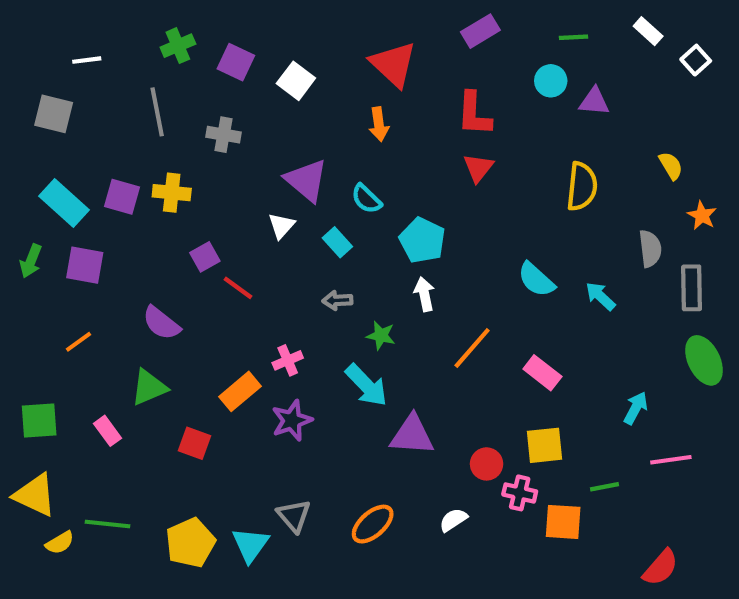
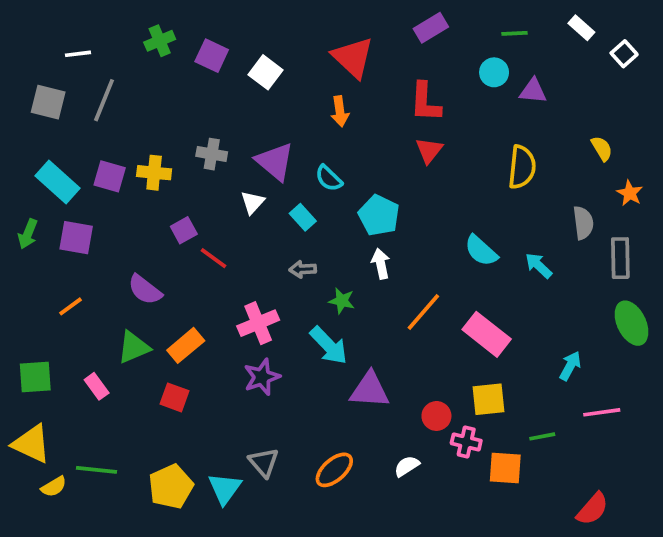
gray line: (157, 112) -> (104, 100), moved, turned 33
gray cross: (223, 135) -> (212, 154), moved
pink cross: (288, 360) -> (258, 323), size x1.5
pink rectangle: (542, 373) -> (487, 334), size x1.4
orange rectangle: (240, 391) -> (186, 345), moved

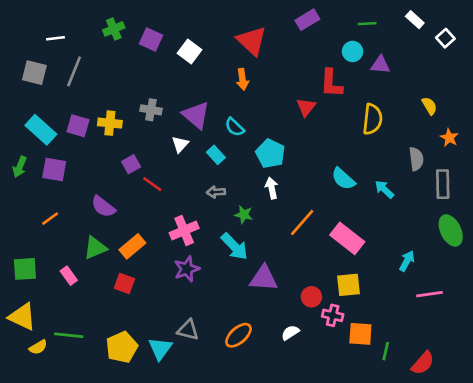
red L-shape: (425, 102) -> (331, 83), moved
green line: (542, 436) -> (386, 351), moved, turned -66
gray triangle: (264, 462) -> (188, 330), turned -35

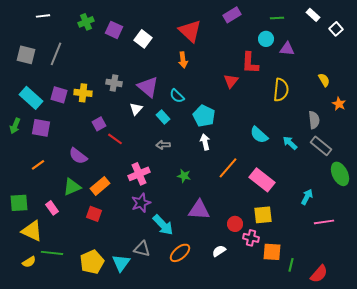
white line: (55, 38) -> (43, 16), moved
gray rectangle: (443, 184) -> (321, 146), moved, turned -50
green star: (244, 215) -> (184, 176), moved
cyan arrow: (235, 246) -> (163, 225), moved
yellow triangle: (22, 317) -> (32, 231), moved

